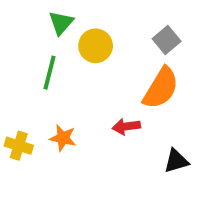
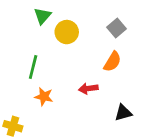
green line: (49, 73) -> (33, 67), moved
orange semicircle: (161, 88) -> (112, 62), size x0.7
yellow cross: (19, 146) -> (13, 126), moved

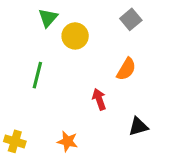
gray square: (116, 28) -> (131, 19), moved
red arrow: (88, 89) -> (99, 99), turned 78
orange star: (44, 97) -> (68, 141), moved

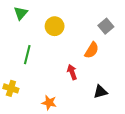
green triangle: (48, 18) -> (21, 13), moved
gray square: (131, 19) -> (106, 26), moved
yellow cross: (15, 141) -> (11, 88), moved

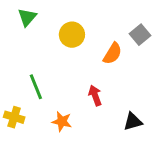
orange semicircle: (92, 50) -> (113, 53), moved
green line: (27, 55) -> (36, 87), moved, turned -36
orange star: (49, 103) -> (62, 121), moved

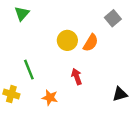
yellow circle: (72, 35) -> (67, 40), moved
gray square: (140, 35) -> (113, 18), moved
black triangle: (133, 121) -> (120, 94), moved

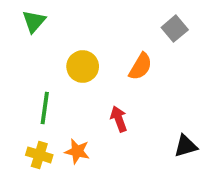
yellow circle: (67, 40) -> (83, 66), moved
green line: (29, 70) -> (45, 108), turned 30
yellow cross: (11, 94) -> (39, 155), moved

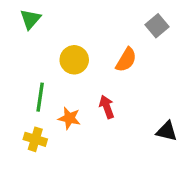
black triangle: (186, 146) -> (167, 131), turned 30
orange star: (77, 151) -> (69, 118), moved

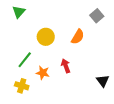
green line: (40, 97) -> (25, 60), turned 30
black triangle: (167, 131) -> (103, 81), turned 40

